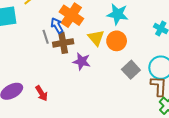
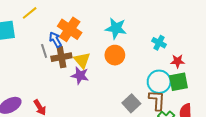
yellow triangle: (96, 38) -> (82, 60), moved
gray square: (131, 70) -> (131, 103), moved

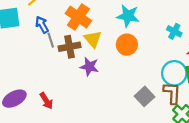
blue arrow: (55, 40) -> (42, 25), moved
yellow triangle: (82, 60) -> (93, 39), moved

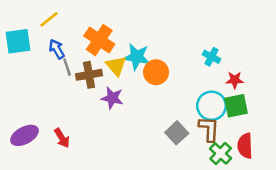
cyan star: (128, 16) -> (137, 57), moved

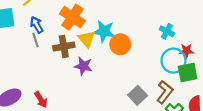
gray line: (67, 67) -> (36, 40), moved
cyan circle: (211, 106) -> (173, 61), moved
brown L-shape: (209, 129) -> (165, 92), turned 35

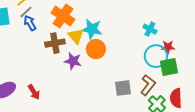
gray line: (36, 40) -> (26, 12), moved, turned 64
orange circle: (120, 44) -> (96, 49), moved
gray square: (138, 95) -> (123, 88), turned 36

